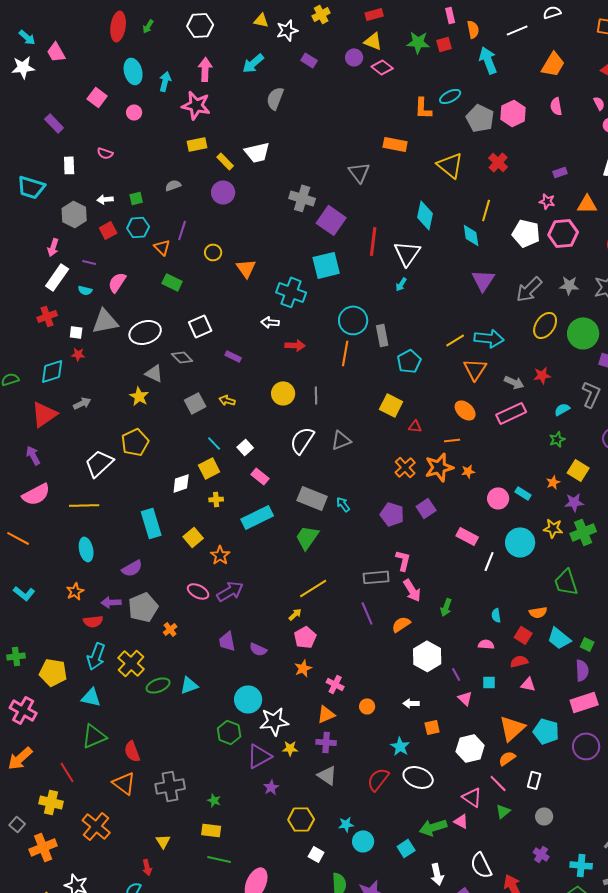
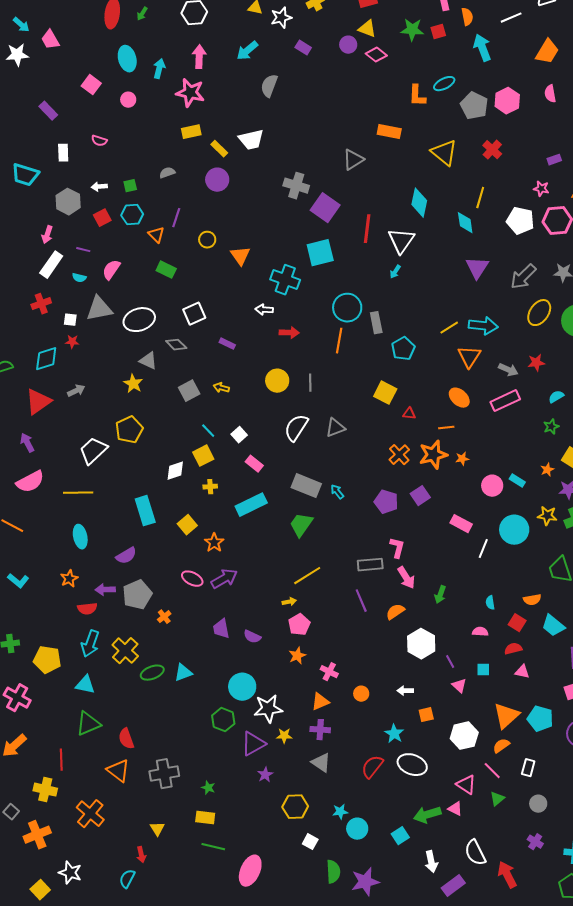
gray triangle: (359, 172) -> (353, 160), turned 35
yellow arrow: (295, 614) -> (289, 602), turned 32
red line: (67, 772) -> (61, 760), turned 30

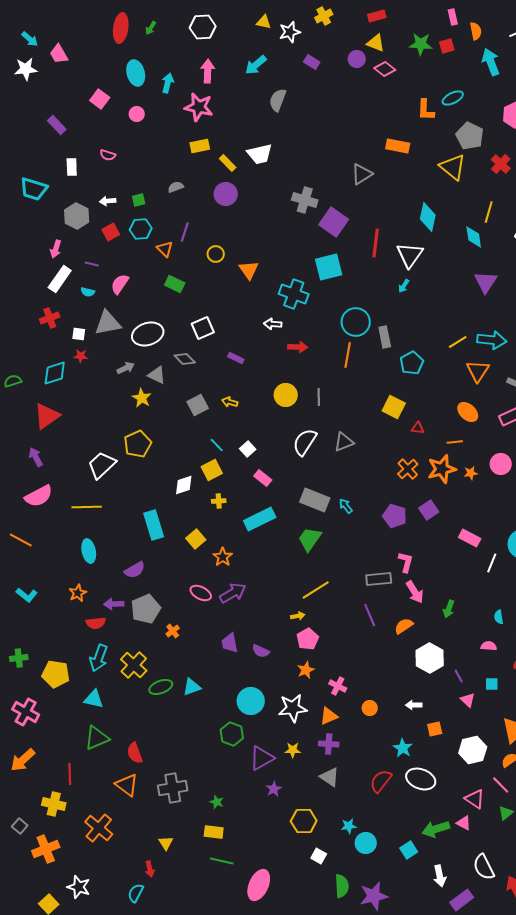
gray pentagon: (474, 106) -> (470, 136), moved
gray arrow: (76, 391) -> (126, 368), moved
pink circle: (492, 486) -> (501, 464), moved
white star: (268, 709) -> (293, 708), moved

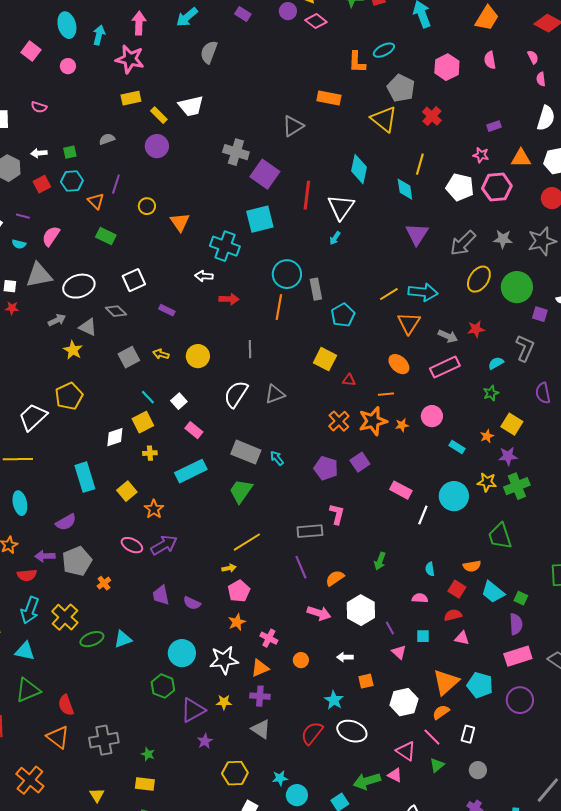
yellow circle: (286, 395) -> (198, 356), moved
pink arrow: (415, 592) -> (319, 613), moved, turned -40

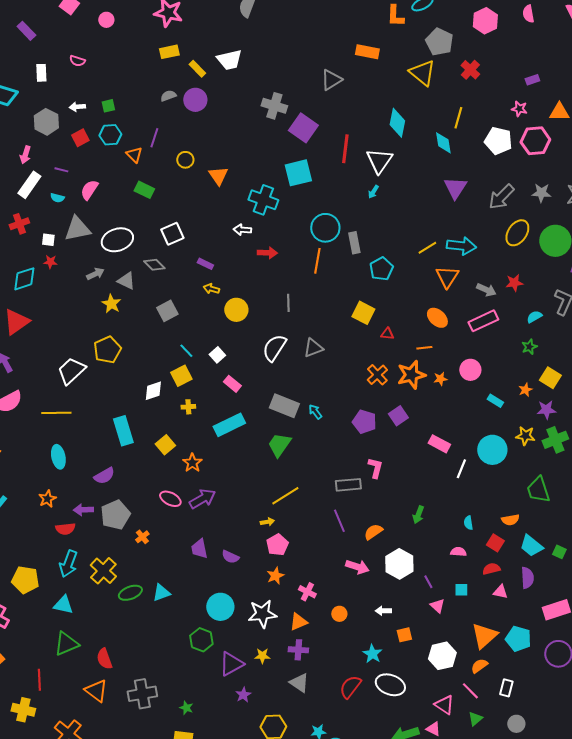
gray semicircle: (107, 139) -> (168, 96), moved
yellow arrow: (161, 354) -> (211, 289), moved
purple semicircle: (516, 624) -> (527, 578), moved

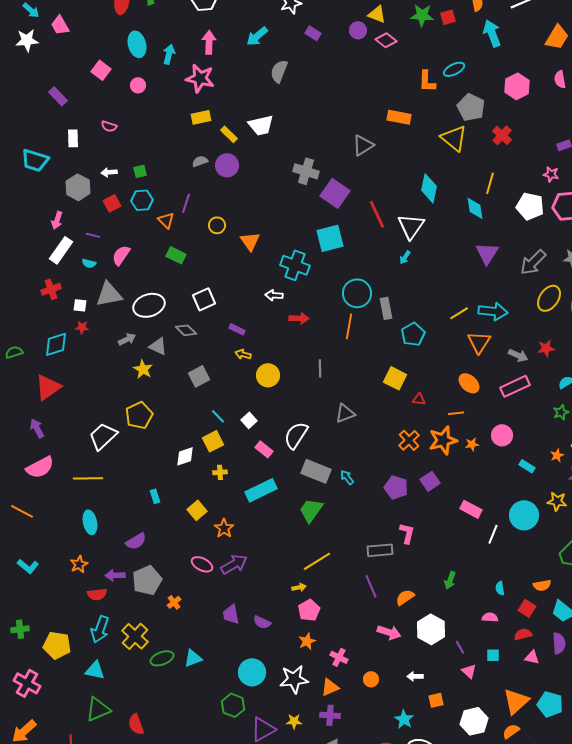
red line: (345, 149) -> (377, 214), turned -32
white semicircle: (274, 348) -> (296, 435), moved
cyan rectangle: (123, 431) -> (155, 496), size x0.5

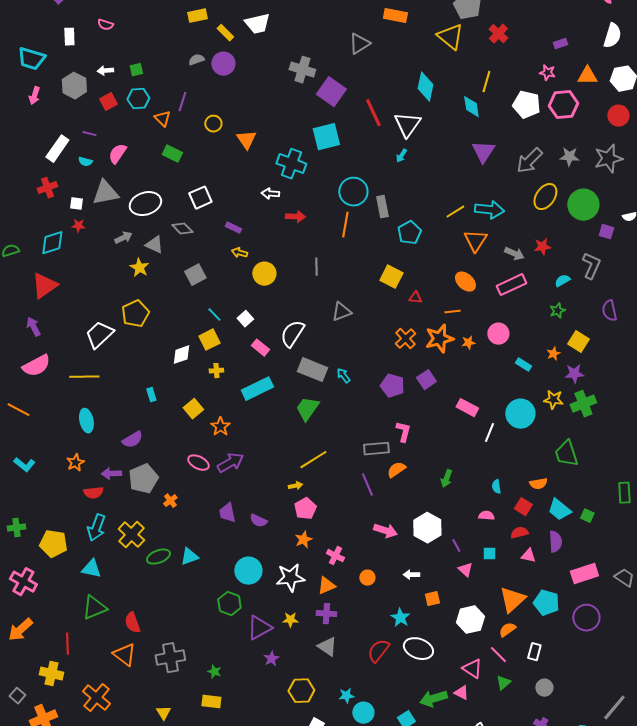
pink arrow: (57, 220) -> (34, 96), moved
orange semicircle: (405, 597) -> (396, 470), moved

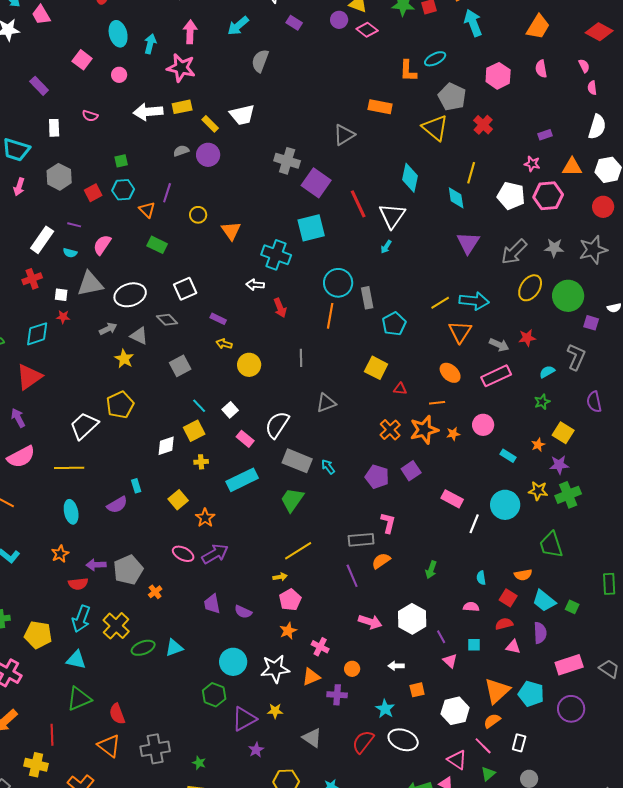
white arrow: (105, 71) -> (148, 112), moved, size x1.8
red arrow: (295, 217) -> (280, 308), turned 66
purple semicircle: (132, 440) -> (117, 505), moved
purple cross: (326, 614) -> (337, 695), moved

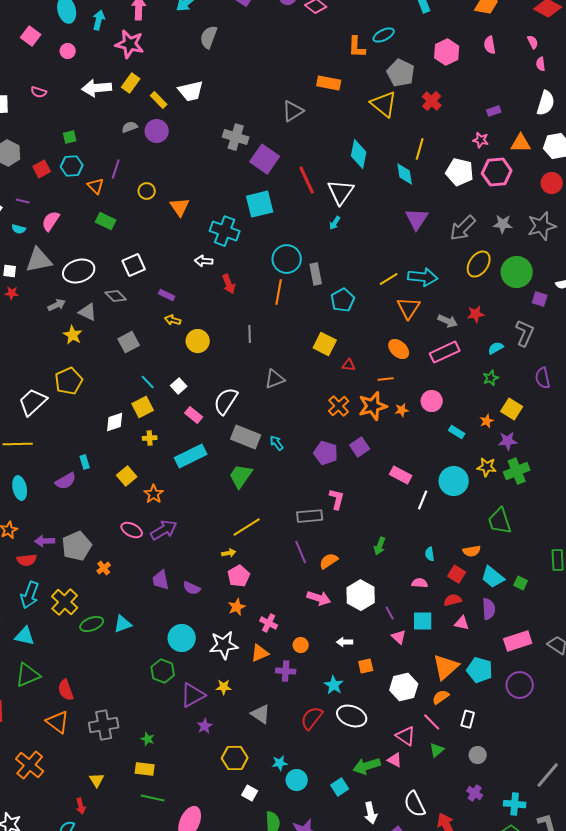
yellow rectangle: (182, 107) -> (131, 83), turned -42
orange semicircle: (381, 561) -> (329, 561), moved
cyan square: (474, 645) -> (423, 621), size x1.5

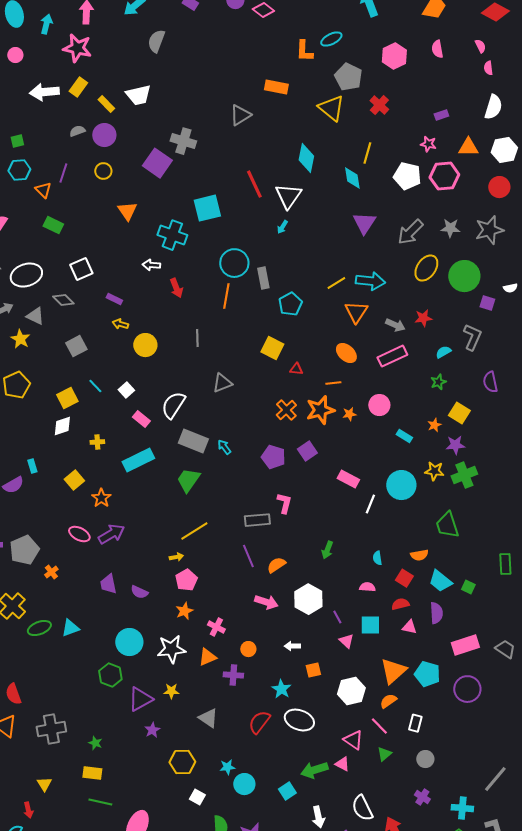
purple square: (265, 159) -> (157, 163), moved
yellow circle: (147, 191) -> (103, 171), moved
yellow square: (143, 407) -> (67, 398), moved

